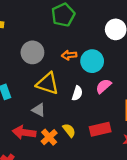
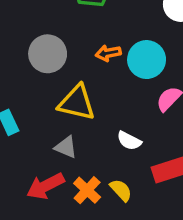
white semicircle: (77, 93) -> (129, 141), moved, turned 104
yellow semicircle: (69, 130) -> (121, 190), moved
red arrow: (24, 132) -> (45, 186), turned -30

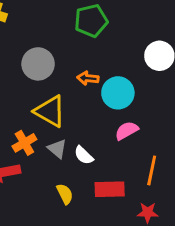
gray triangle: (66, 147) -> (57, 149), moved
orange cross: (87, 190) -> (24, 143), moved

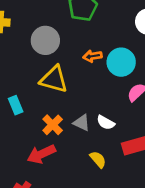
gray circle: (38, 64) -> (45, 40), moved
yellow triangle: (50, 111) -> (54, 79), moved

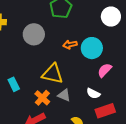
yellow triangle: (54, 79) -> (53, 74), moved
white semicircle: (106, 123) -> (93, 93), moved

